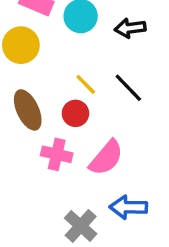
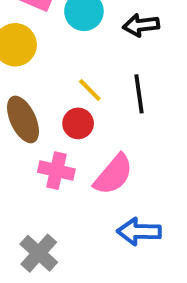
black line: (128, 88) -> (139, 94), turned 36
gray cross: (81, 226) -> (39, 253), moved

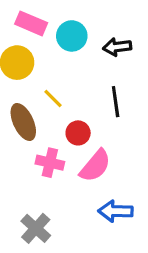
yellow line: (90, 90) -> (53, 99), moved
red circle: (78, 123) -> (78, 133), moved

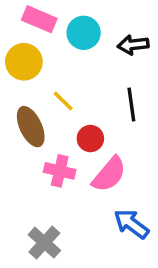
blue arrow: (116, 211) -> (131, 224), turned 36

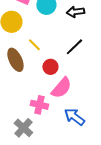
black line: (131, 104) -> (74, 47), turned 54
pink cross: (60, 171) -> (39, 105), moved

